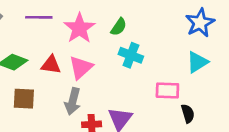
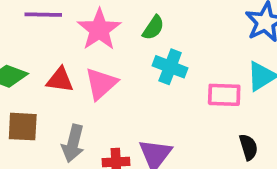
pink rectangle: (167, 90) -> (224, 95), moved
gray arrow: (73, 101) -> (73, 143), moved

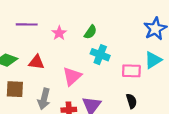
pink star: (99, 30) -> (59, 33), size x0.6
pink triangle: (101, 84) -> (72, 76), moved
black semicircle: (248, 147) -> (131, 101), moved

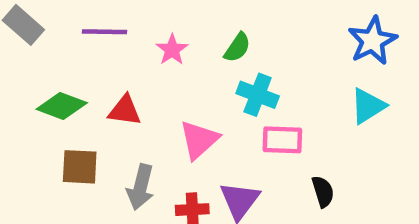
pink rectangle: (131, 71) -> (282, 140), moved

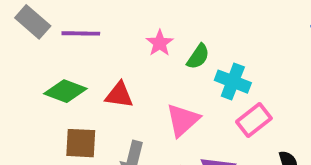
purple line: (104, 32) -> (81, 33), moved
green semicircle: (237, 47) -> (198, 57), moved
pink rectangle: (282, 140) -> (254, 120), turned -40

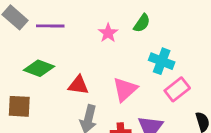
green semicircle: (198, 57) -> (142, 23), moved
red triangle: (119, 95) -> (78, 85), moved
brown square: (81, 143) -> (19, 106), moved

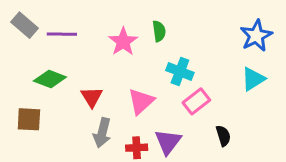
green semicircle: (142, 23) -> (159, 31), turned -42
pink star: (108, 33) -> (123, 42), size x1.4
red triangle: (78, 85) -> (92, 97), turned 50

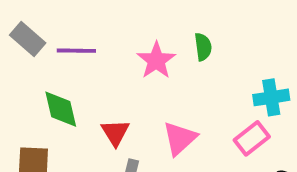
cyan cross: (180, 71) -> (271, 97), moved, turned -30
green diamond: (50, 79) -> (61, 109), turned 56

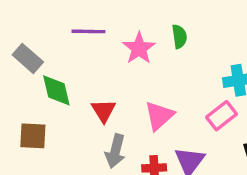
gray rectangle: (28, 39) -> (28, 58), moved
purple line: (76, 51) -> (88, 31), moved

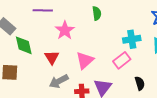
pink star: (139, 48) -> (65, 30), moved
gray arrow: (115, 151) -> (59, 81), turned 48

